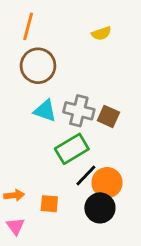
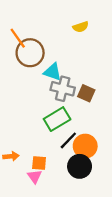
orange line: (28, 26) -> (18, 38), moved, turned -50
cyan triangle: (45, 111) -> (53, 72), moved
pink triangle: (15, 226) -> (35, 176), moved

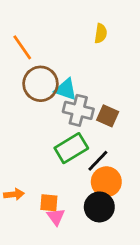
yellow semicircle: (81, 27) -> (101, 33), turned -63
brown circle: (30, 53) -> (41, 84), moved
black line: (68, 140) -> (98, 161), moved
pink triangle: (35, 176) -> (56, 217), moved

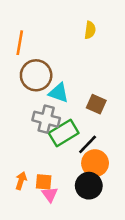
orange line: (22, 47) -> (20, 43), turned 45
cyan triangle: (66, 89) -> (59, 93), moved
gray cross: (78, 110) -> (46, 119), moved
orange arrow: (14, 194) -> (21, 181), moved, turned -66

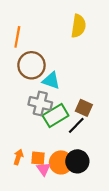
yellow semicircle: (90, 30) -> (78, 26), size x1.5
brown square: (96, 104) -> (84, 108), moved
orange circle: (95, 163) -> (61, 162), moved

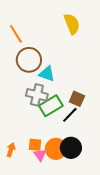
yellow semicircle: (78, 26) -> (72, 24), turned -30
orange line: (17, 37) -> (16, 34), turned -42
orange arrow: (18, 157) -> (11, 150), moved

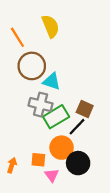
yellow semicircle: (72, 24) -> (51, 26), moved
orange circle: (56, 149) -> (62, 148), moved
pink triangle: (40, 155) -> (52, 175), moved

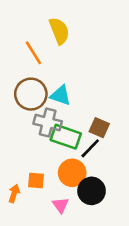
orange line: (17, 37) -> (33, 53), moved
brown circle: (32, 66) -> (31, 94), moved
green rectangle: (56, 117) -> (66, 137), turned 50
orange square: (38, 160) -> (36, 181), moved

